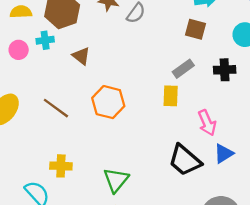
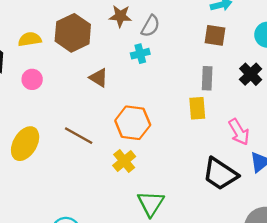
cyan cross: (45, 40) -> (140, 54), moved
gray rectangle: (183, 69) -> (207, 78), turned -45
black cross: (225, 70) -> (251, 74), turned -35
yellow cross: (61, 166) -> (124, 161), moved, turned -35

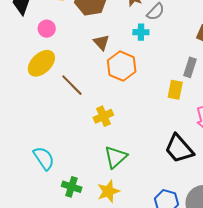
orange hexagon: (133, 123) -> (122, 66), moved
yellow ellipse: (25, 144) -> (41, 63), moved

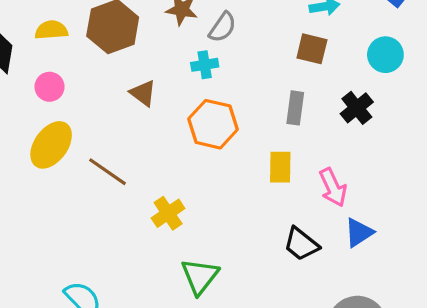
orange hexagon: (122, 66) -> (213, 124), moved
yellow rectangle: (175, 90) -> (280, 167), moved
black trapezoid: (179, 149) -> (301, 244), size x0.7

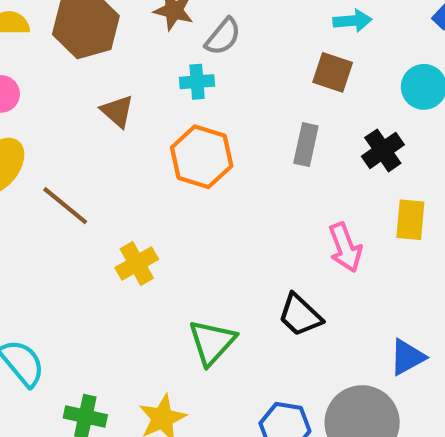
yellow rectangle: (280, 167) -> (410, 220), moved
blue triangle: (359, 233) -> (407, 357), moved
green triangle: (200, 276) -> (212, 342), moved

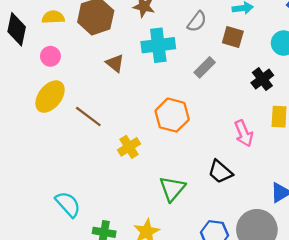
gray semicircle: (223, 37) -> (197, 22), moved
cyan cross: (197, 82) -> (158, 45), size x1.8
gray rectangle: (306, 145) -> (205, 67), moved, turned 35
orange hexagon: (202, 157) -> (172, 115), moved

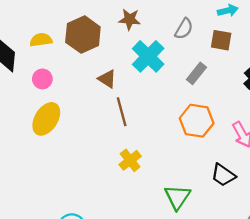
cyan cross: (158, 45) -> (148, 56), turned -32
orange hexagon: (172, 115) -> (197, 121), moved
brown line: (88, 117) -> (122, 112), moved, turned 44

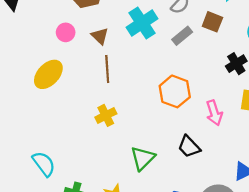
gray rectangle: (196, 73) -> (182, 36), moved
pink circle: (42, 79) -> (66, 32), moved
yellow ellipse: (46, 119) -> (48, 74), moved

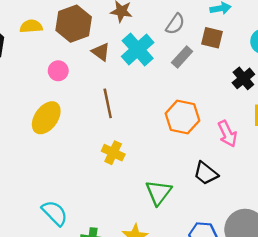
brown triangle: (100, 36) -> (101, 52), moved
yellow cross: (106, 115) -> (113, 153), turned -30

